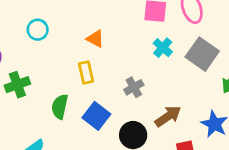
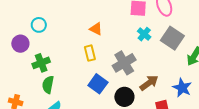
cyan circle: (38, 30) -> (39, 25), moved
gray cross: (134, 87) -> (124, 63), size x1.6
green semicircle: (60, 107) -> (48, 85), moved

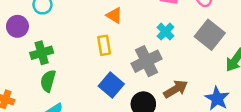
cyan cross: (144, 34) -> (166, 32), moved

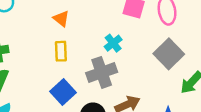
orange triangle: (114, 15) -> (61, 19), moved
cyan cross: (166, 32) -> (113, 43), moved

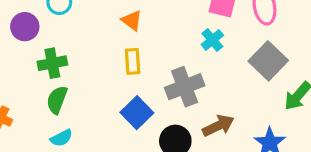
cyan cross: (113, 43) -> (212, 40), moved

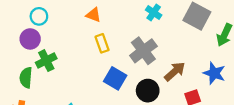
purple circle: (25, 27) -> (30, 39), moved
green semicircle: (57, 100) -> (26, 78), moved

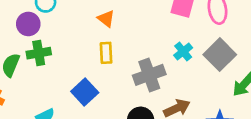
cyan cross: (154, 13) -> (183, 52), moved
blue square: (115, 78) -> (85, 92), moved

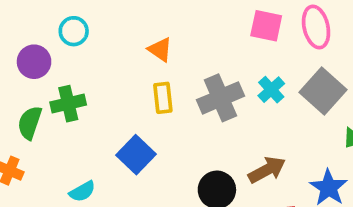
purple circle: (28, 24) -> (34, 62), moved
gray cross: (149, 75) -> (220, 98), moved

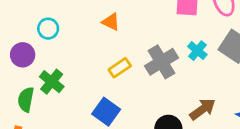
orange triangle: (160, 50) -> (111, 22), moved
yellow rectangle: (163, 98) -> (120, 68), turned 70
green cross: (68, 104) -> (52, 82), turned -30

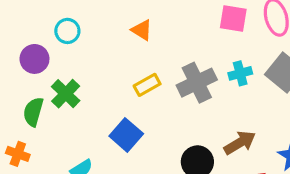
cyan cross: (197, 51) -> (240, 73), turned 30

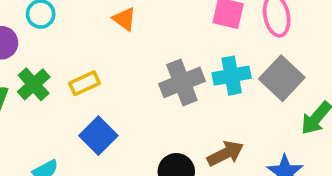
cyan cross: (240, 73) -> (232, 76), size x1.4
yellow rectangle: (147, 85) -> (84, 83), moved

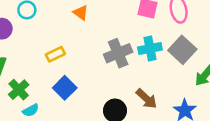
green cross: (34, 84) -> (19, 90), moved
brown arrow: (225, 154) -> (146, 99), turned 70

